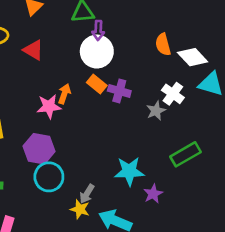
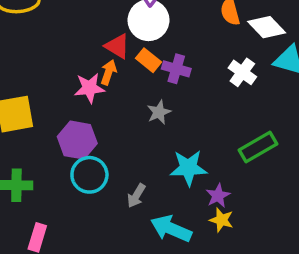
red triangle: (33, 50) -> (117, 46), moved
gray star: (156, 111) -> (159, 112), moved
yellow star: (80, 209) -> (221, 220), moved

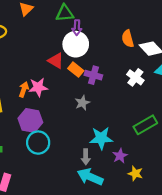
orange arrow: (109, 72) -> (24, 89), moved
gray arrow: (136, 196) -> (86, 157), moved, turned -32
yellow star: (221, 220) -> (135, 173), moved

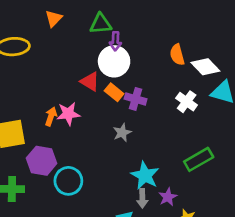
purple hexagon: (30, 120) -> (42, 161), moved
cyan star: (101, 138) -> (145, 176), turned 30
gray arrow: (86, 157) -> (142, 198), moved

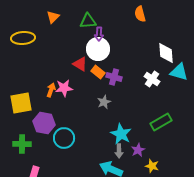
orange semicircle: (177, 55) -> (140, 14), moved
white diamond: (205, 67) -> (166, 53), turned 40

